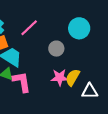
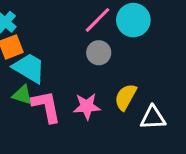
pink line: (29, 28) -> (97, 20), moved
pink star: (60, 77) -> (87, 106), moved

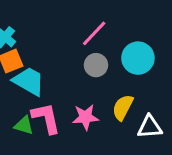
cyan circle: (133, 20) -> (138, 58), moved
green triangle: (22, 95) -> (24, 125), moved

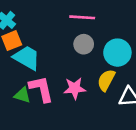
pink line: (94, 33) -> (82, 17), turned 50
cyan circle: (138, 58) -> (117, 53), moved

